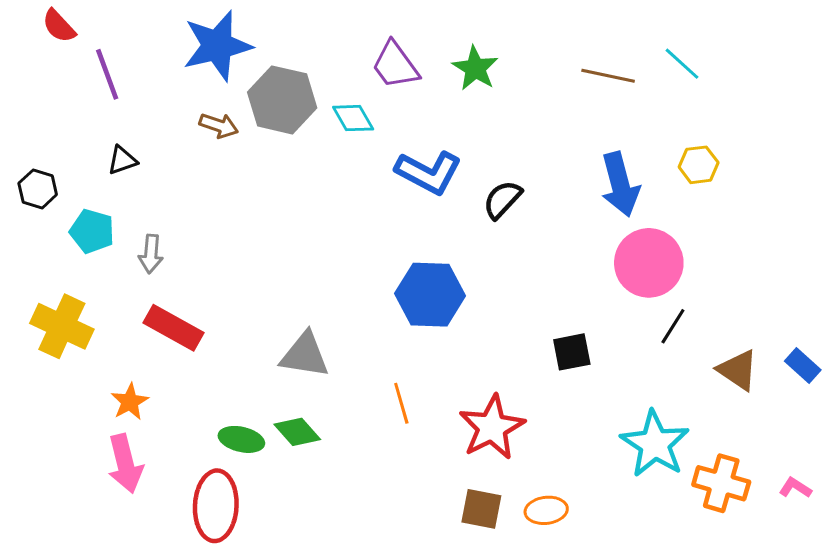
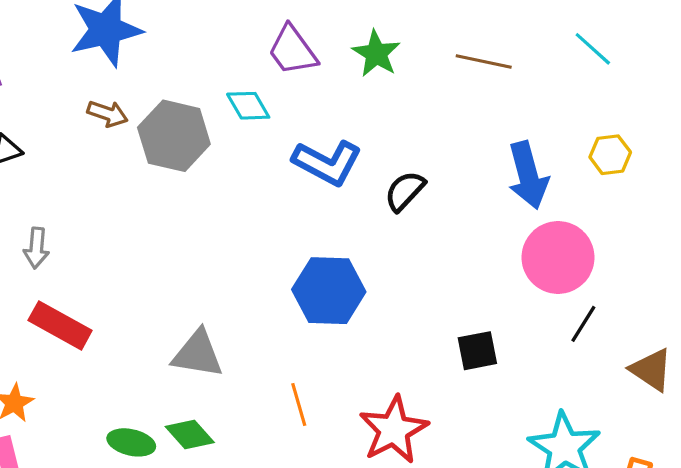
brown line: (608, 76) -> (484, 61), moved
gray hexagon: (282, 100) -> (174, 136), moved

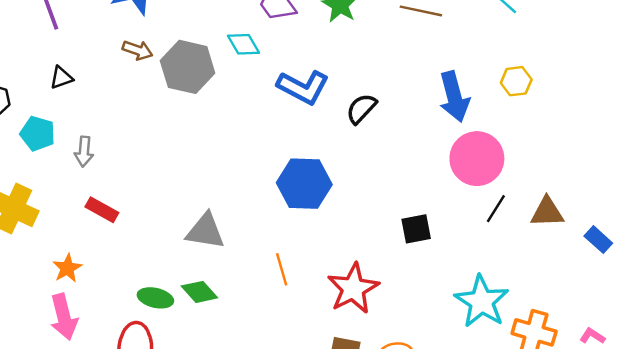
red rectangle: (60, 325) -> (102, 210), size x0.7
brown triangle: (651, 370) -> (547, 212), moved, turned -36

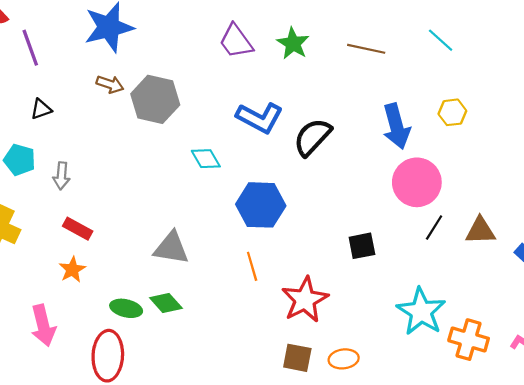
cyan diamond: (244, 44) -> (206, 159), moved
black semicircle: (361, 109) -> (312, 137), size x1.4
orange star: (67, 268) -> (72, 270), moved
orange line: (282, 269) -> (252, 266), moved

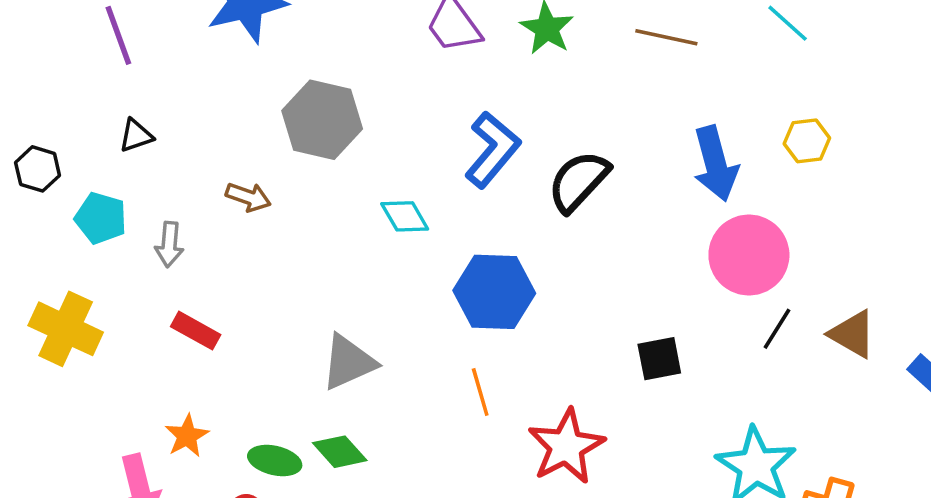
brown arrow: (110, 84) -> (248, 197), moved
blue L-shape: (260, 118) -> (492, 150), turned -78
brown triangle: (480, 231) -> (853, 334), turned 32
gray triangle: (171, 248) -> (348, 362), turned -33
orange star: (72, 270) -> (187, 436), moved

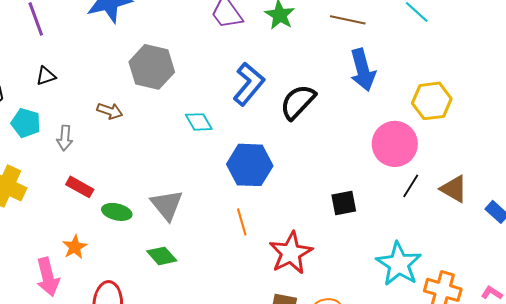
yellow hexagon: (807, 141) -> (432, 101), moved, size x1.5
blue arrow: (716, 164) -> (363, 70), moved
gray triangle: (348, 362) -> (167, 205), turned -45
green ellipse: (275, 461) -> (117, 212), moved

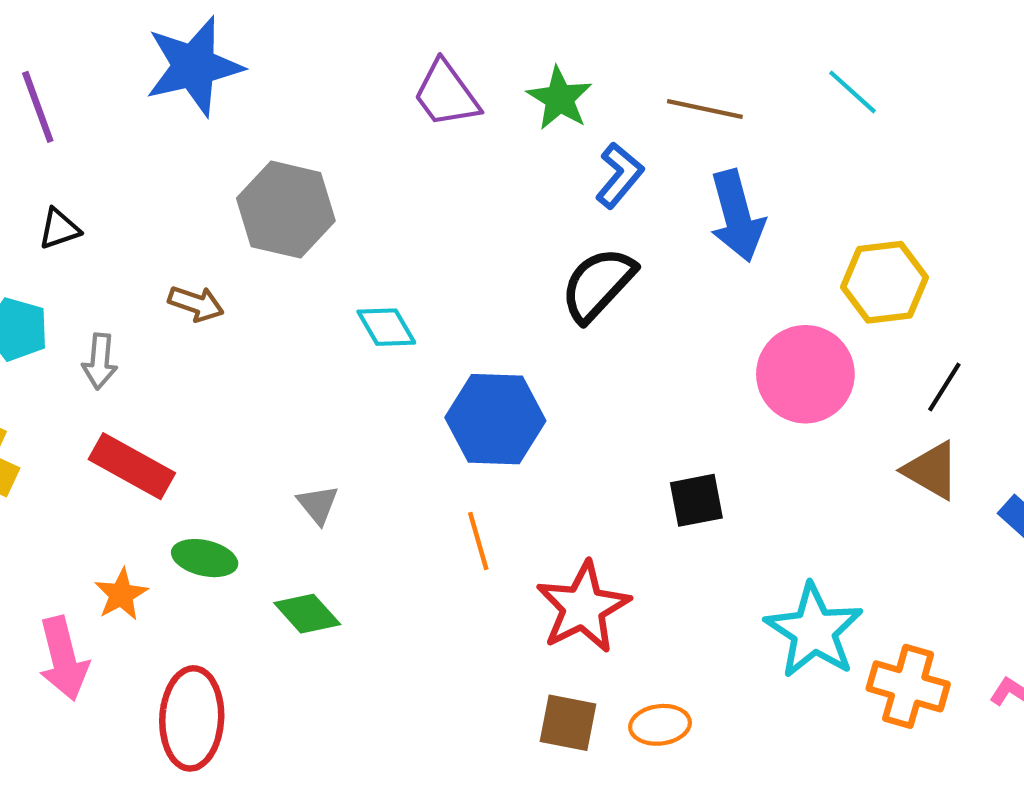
blue L-shape: (249, 84) -> (619, 175), moved, size x0.7
black line: (411, 186) -> (944, 387), moved
red rectangle: (80, 187) -> (132, 466), size x1.4
gray triangle: (167, 205) -> (318, 505), size x0.6
green ellipse: (117, 212) -> (205, 558), moved

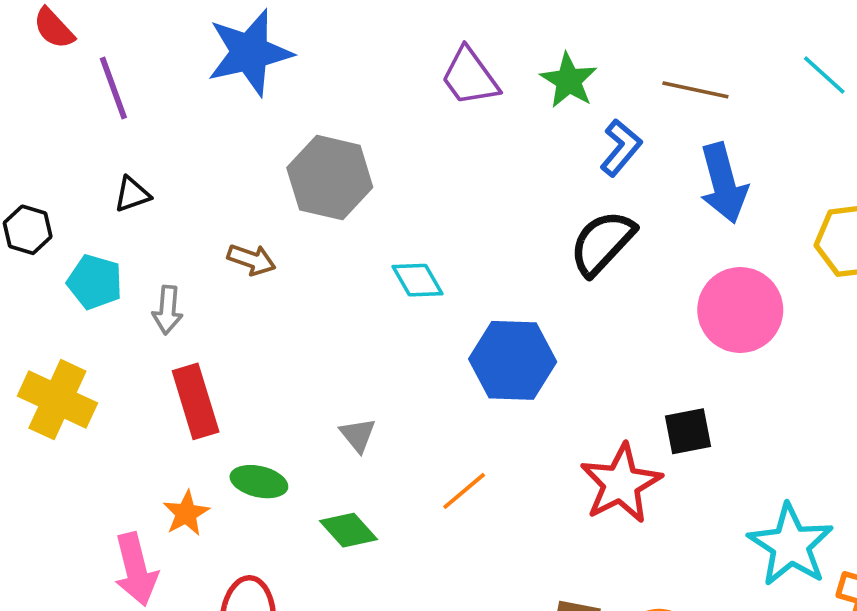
pink circle: (805, 374) -> (740, 310), moved
red rectangle: (132, 466) -> (196, 401), turned 44
orange line: (478, 541) -> (464, 491), moved, turned 66
red star: (583, 607) -> (621, 483), moved

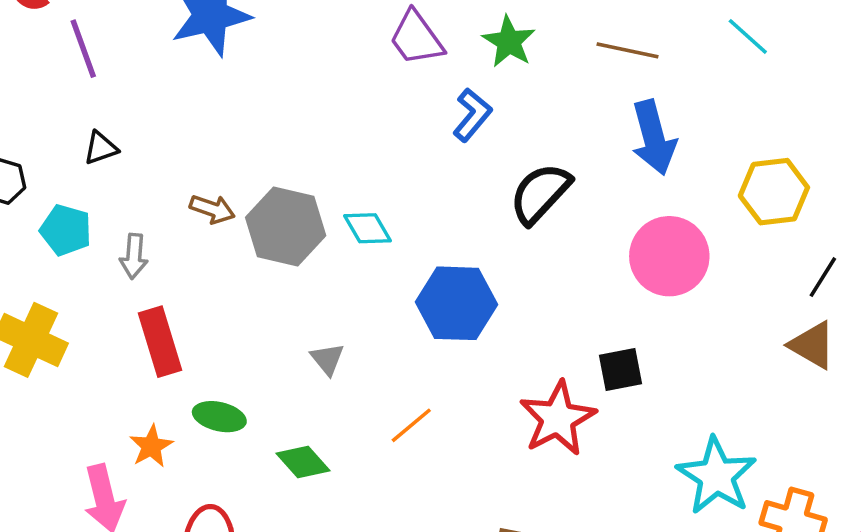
blue L-shape: (621, 148) -> (472, 115), moved
gray hexagon: (330, 178) -> (286, 227), moved
gray triangle: (358, 435) -> (327, 359), moved

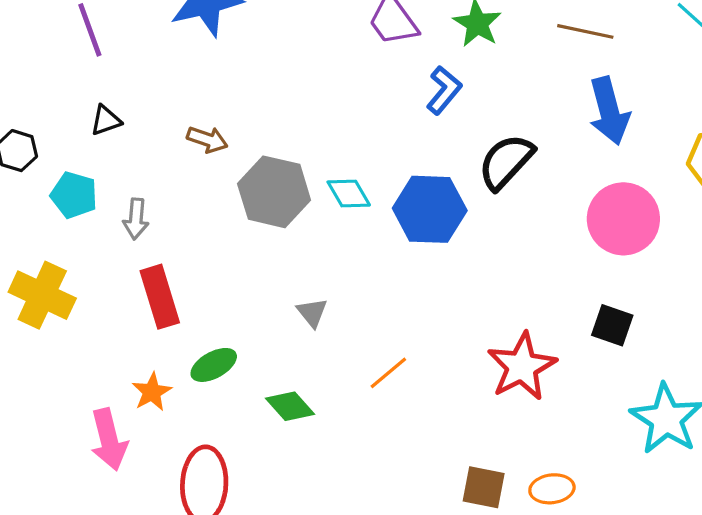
brown arrow: (212, 209) -> (207, 139), moved
blue hexagon: (457, 303) -> (430, 209), moved
black square: (620, 370) -> (612, 325), moved, turned 30
green ellipse: (219, 417) -> (214, 365), turned -42

